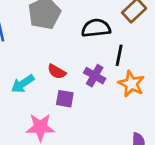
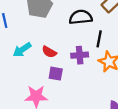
purple cross: (95, 76) -> (80, 55), turned -35
cyan arrow: (23, 84) -> (22, 50), moved

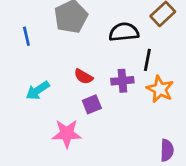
cyan arrow: (22, 50) -> (38, 90), moved
purple square: (56, 74) -> (92, 104), turned -32

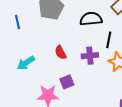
red semicircle: (83, 77) -> (60, 52), turned 32
purple square: (92, 104) -> (67, 82), moved

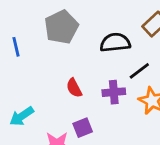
black line: (109, 40) -> (139, 71), turned 42
cyan arrow: (26, 63) -> (22, 116), moved

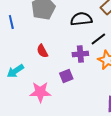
red semicircle: (74, 88) -> (42, 51), moved
purple square: (83, 128) -> (66, 76), moved

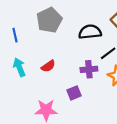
red semicircle: (42, 51) -> (48, 66), turned -96
cyan arrow: (15, 71) -> (19, 67), moved, turned 102

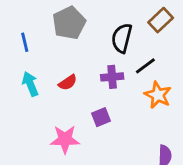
black semicircle: (90, 32) -> (122, 38), turned -70
purple cross: (89, 69) -> (112, 77), moved

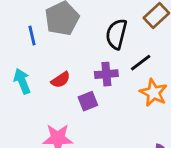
blue line: (25, 42) -> (32, 36), moved
purple square: (101, 117) -> (88, 101), moved

